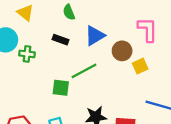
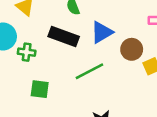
black rectangle: (60, 40) -> (64, 37), size x1.6
green square: (61, 88) -> (40, 89), moved

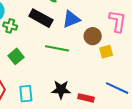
green line: (89, 71) -> (57, 48), turned 30
green square: (40, 89) -> (16, 56), turned 35

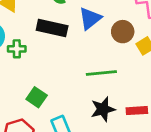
green line: (57, 48) -> (101, 73), moved
green square: (16, 56) -> (37, 97), moved

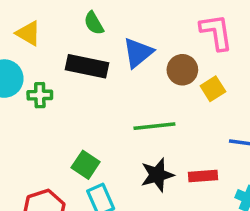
green square: (37, 97) -> (86, 165), moved

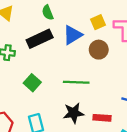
black rectangle: (87, 66) -> (40, 39), turned -45
yellow square: (213, 89) -> (98, 22), moved
green square: (86, 165) -> (32, 83), moved

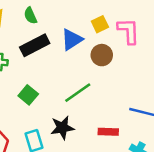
green semicircle: (48, 13) -> (30, 16), moved
green line: (76, 82) -> (78, 93), turned -35
black star: (74, 113) -> (62, 128), moved

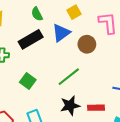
green semicircle: (30, 16) -> (37, 14), moved
yellow square: (100, 24) -> (74, 12), moved
black star: (62, 128) -> (70, 106), moved

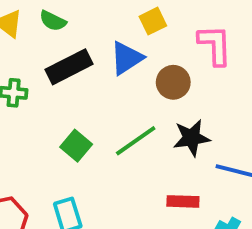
green semicircle: (37, 14) -> (53, 21), moved, turned -40
green square: (28, 81) -> (76, 146), moved
black star: (70, 106) -> (192, 138), moved

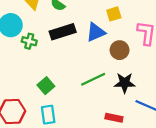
green square: (76, 146) -> (46, 86), moved

